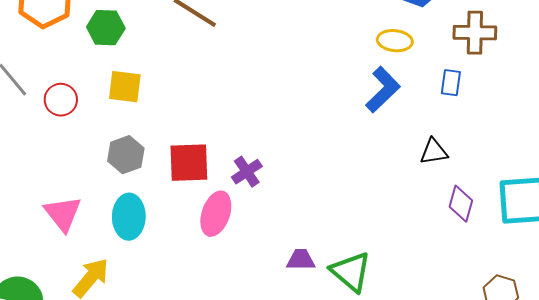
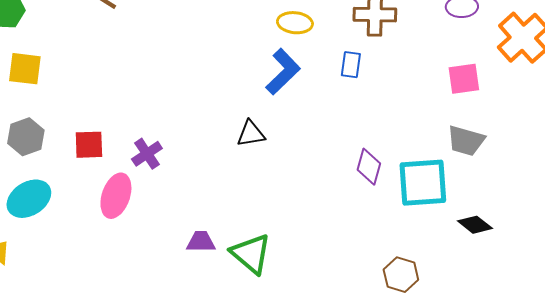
black triangle: (434, 152) -> (251, 134), moved
red square: (189, 163) -> (89, 145), size x0.7
purple diamond: (461, 204) -> (369, 167), moved
cyan ellipse: (129, 217) -> (29, 199), turned 57

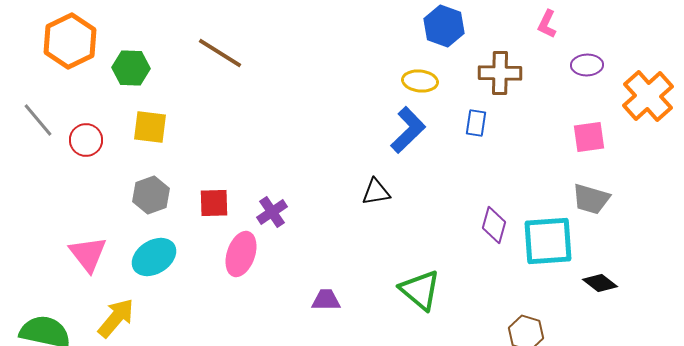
green triangle: (251, 254) -> (420, 290), moved

